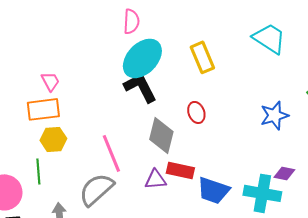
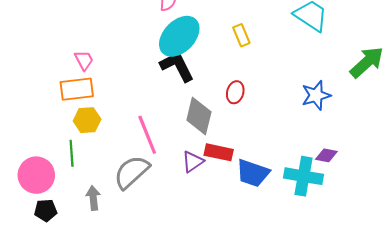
yellow rectangle: (202, 57) -> (241, 35), size x0.7
red ellipse: (196, 112) -> (235, 92), turned 35
purple triangle: (155, 179) -> (193, 162), turned -30

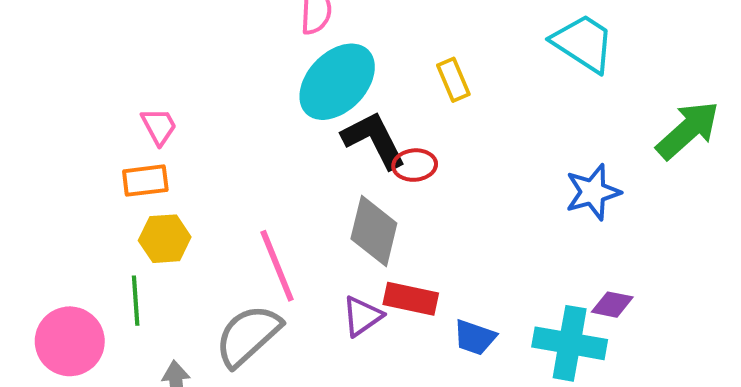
black L-shape: (177, 66) -> (374, 140), moved
orange rectangle: (77, 89) -> (145, 181), size x0.7
red ellipse: (235, 92) -> (415, 165), moved, turned 70
blue trapezoid: (253, 173) -> (475, 337), size x0.7

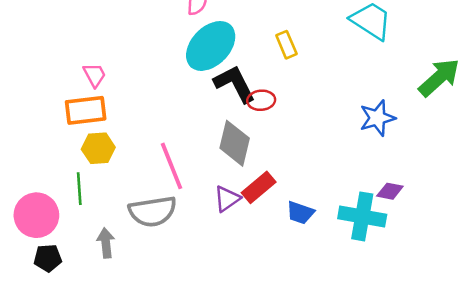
orange rectangle: (145, 181) -> (86, 110), size x1.4
red rectangle: (411, 299) -> (259, 187), turned -52
gray semicircle: (248, 336) -> (153, 211), turned -147

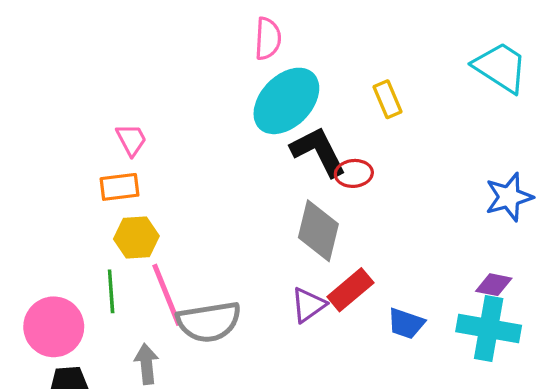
orange rectangle: (86, 110) -> (119, 187), size x0.7
pink line: (172, 166) -> (167, 295), moved
purple diamond: (390, 191) -> (494, 285), moved

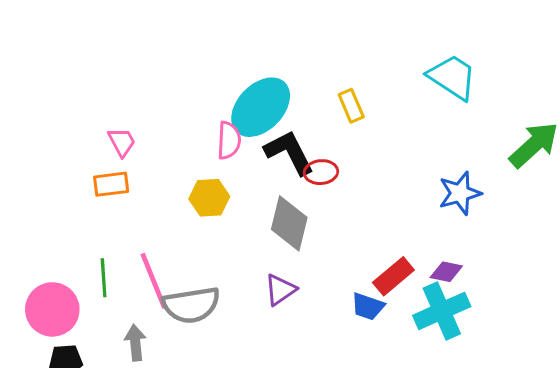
pink semicircle: (268, 39) -> (229, 140), moved
yellow hexagon: (136, 237) -> (209, 198), moved
red rectangle: (350, 290) -> (393, 276), moved
cyan cross: (489, 329) -> (442, 311), turned -34

